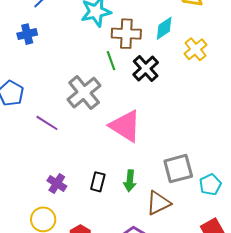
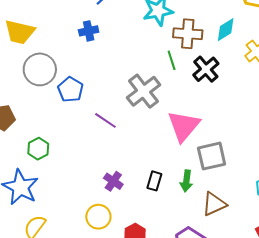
pink triangle: (125, 126) -> (184, 126), turned 36
gray square: (178, 169) -> (212, 156), moved

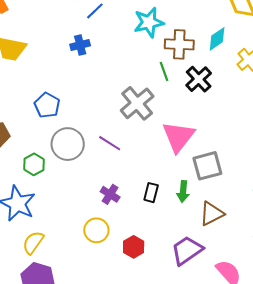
gray circle: (40, 69) -> (68, 144), moved
blue pentagon: (70, 90) -> (47, 105), moved
purple line: (105, 120) -> (110, 143), moved

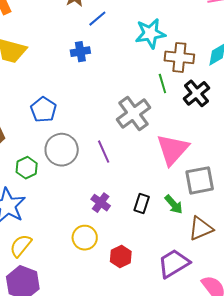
purple line: (110, 143) -> (104, 152), turned 30
green arrow: (183, 191) -> (174, 204), turned -50

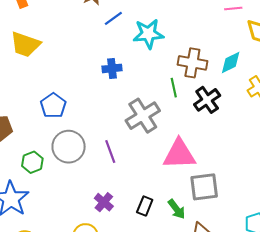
cyan star: (150, 33) -> (148, 34), moved
blue cross: (80, 52) -> (112, 68), moved
pink triangle: (173, 149) -> (179, 154), turned 42

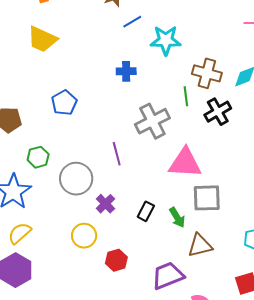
gray circle: (69, 147) -> (76, 179), moved

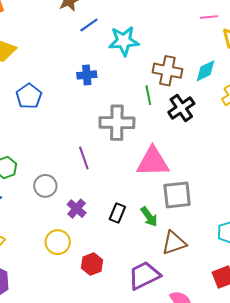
blue pentagon: (64, 103) -> (29, 96), moved
gray cross: (152, 121) -> (117, 123), turned 32
gray circle: (76, 179) -> (45, 186), size x0.7

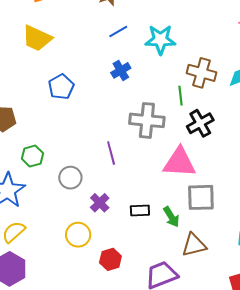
blue line: (89, 25) -> (118, 31), moved
blue cross: (87, 75) -> (121, 70), turned -30
black cross: (181, 108) -> (200, 123), moved
black rectangle: (117, 213) -> (140, 211), turned 60

